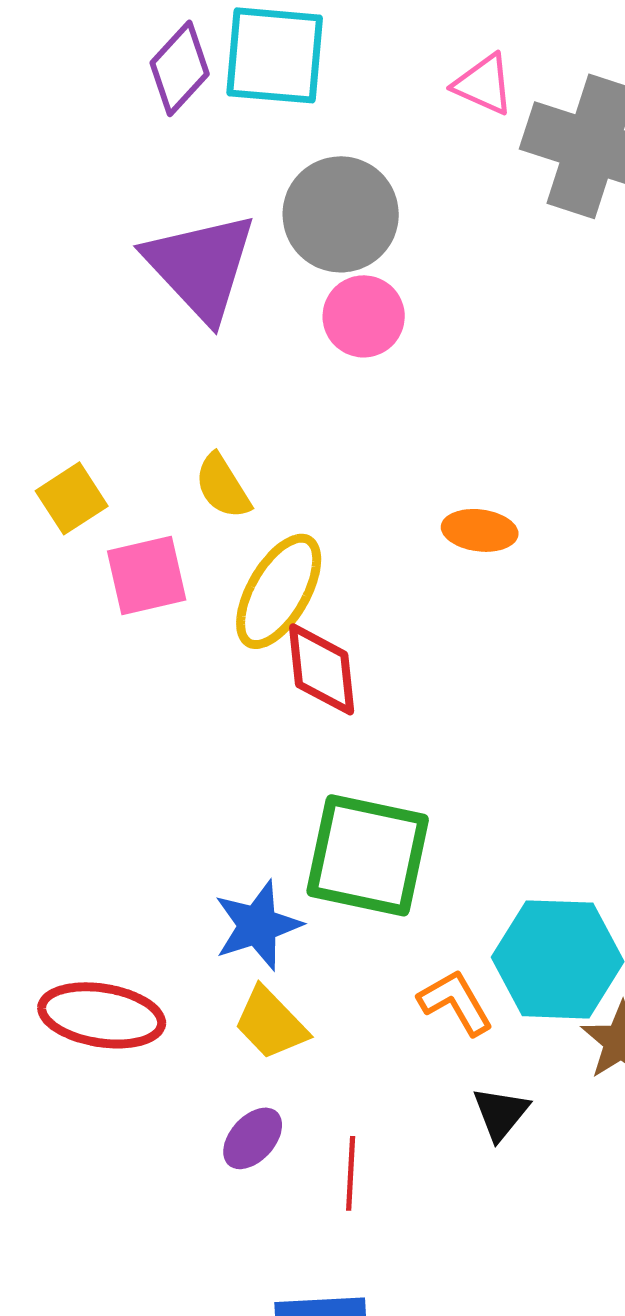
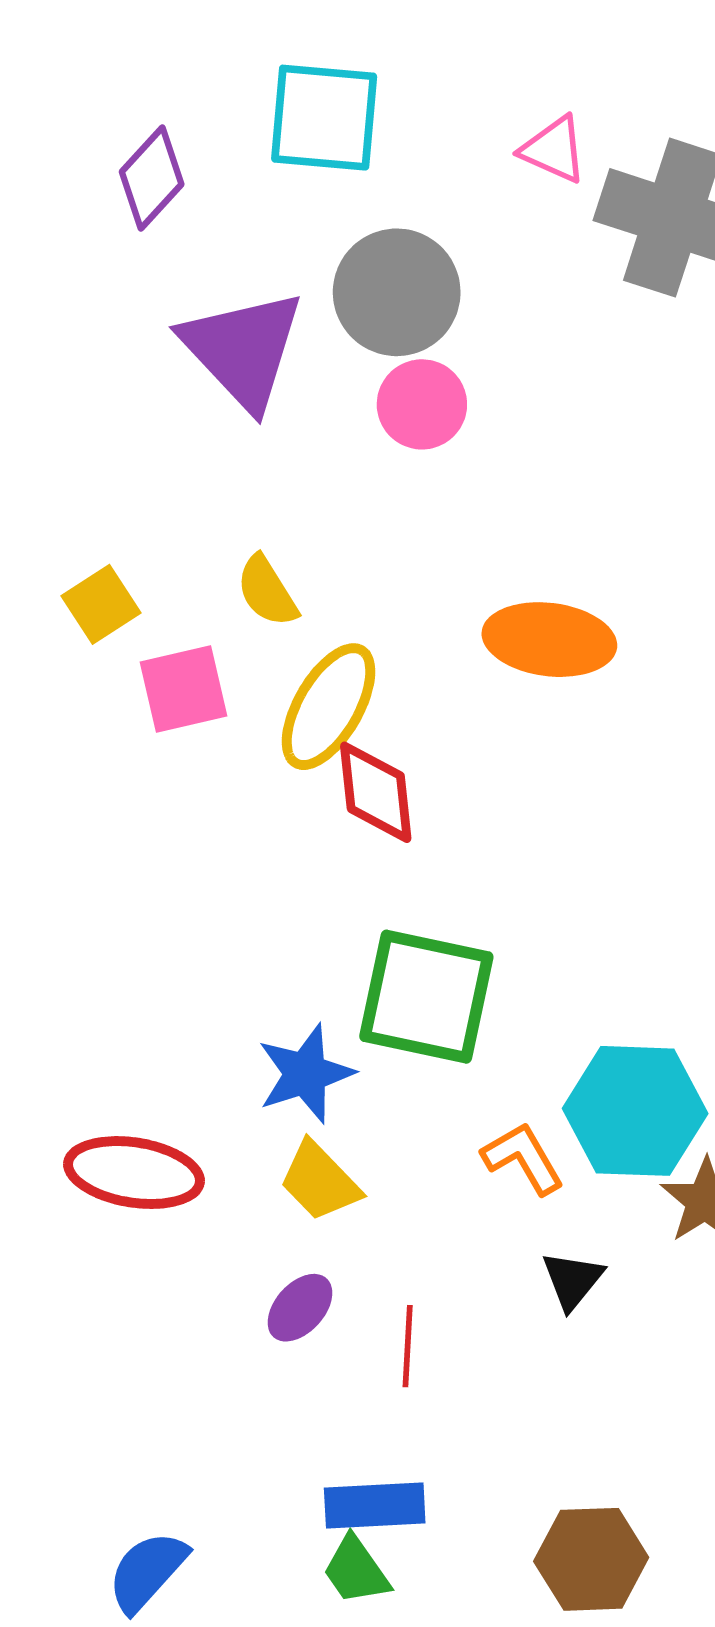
purple diamond: (180, 68) -> (152, 178), moved
orange ellipse: (480, 530) -> (549, 640), size x1.6

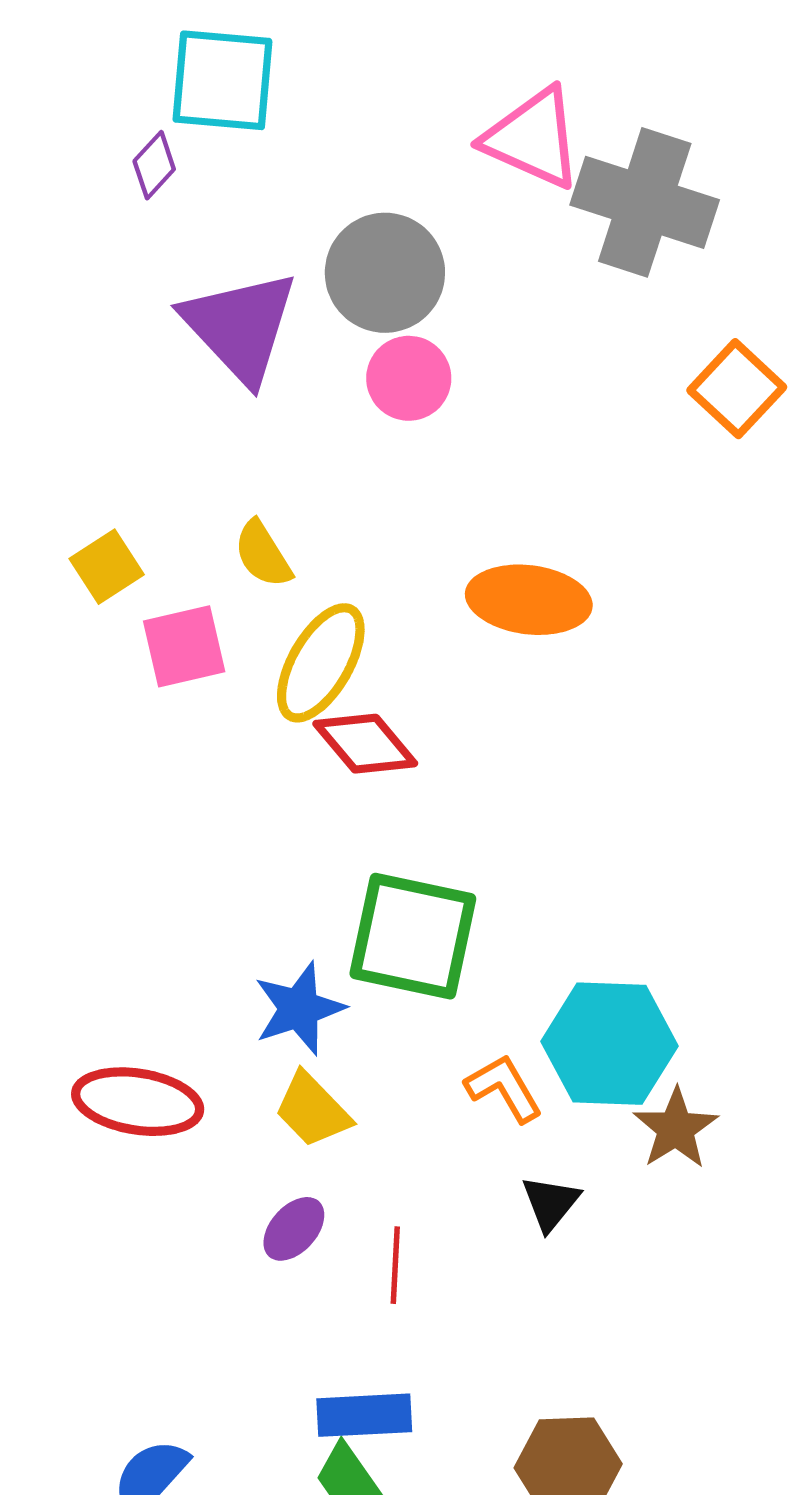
cyan square: (324, 118) -> (222, 80), moved
pink triangle: (554, 149) -> (533, 138), size x1.6
purple diamond: (152, 178) -> (154, 165), size x0.7
red diamond: (376, 792) -> (365, 744), turned -34

